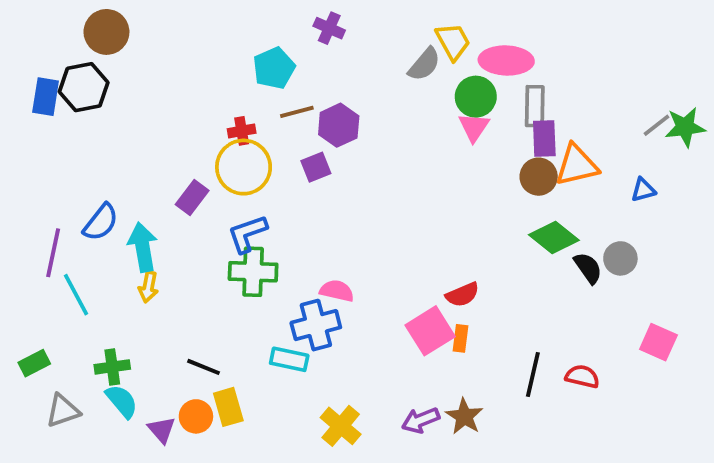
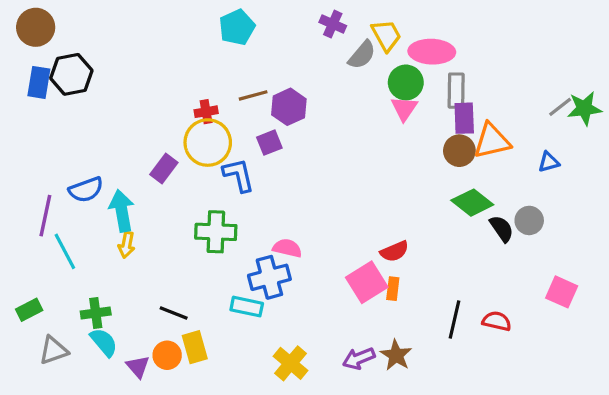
purple cross: (329, 28) -> (333, 24), moved
brown circle: (106, 32) -> (36, 27), moved
cyan pentagon: (274, 68) -> (237, 27), moved
blue semicircle: (101, 222) -> (86, 190), turned 32
blue L-shape: (247, 234) -> (239, 175), moved, turned 96

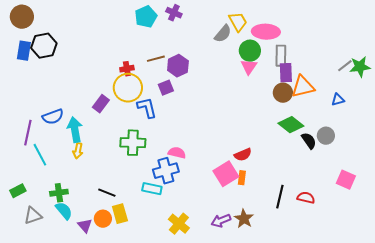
purple cross: (333, 24) -> (174, 13), moved

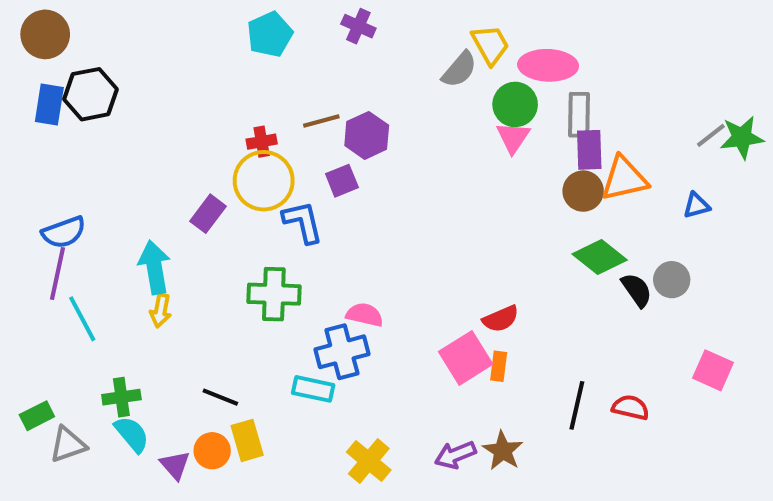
cyan pentagon: (146, 17) -> (270, 34), moved
blue semicircle: (53, 117) -> (64, 232), moved
green rectangle: (18, 191) -> (37, 416), moved

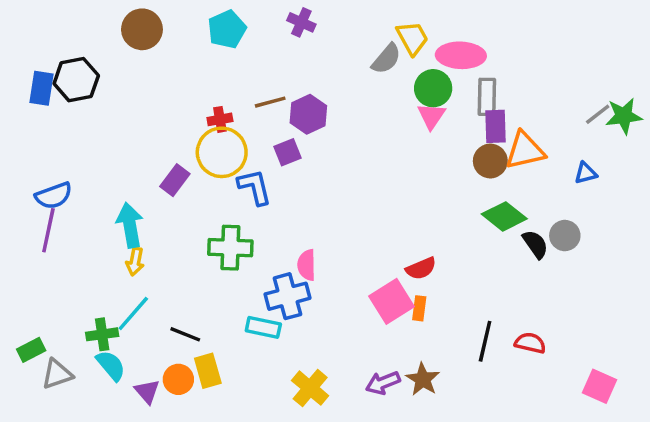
brown circle: (45, 34) -> (142, 29), moved
pink semicircle: (365, 315) -> (307, 265), turned -104
cyan line: (82, 319) -> (133, 314), moved, turned 69
pink square: (713, 370) -> (599, 386), moved

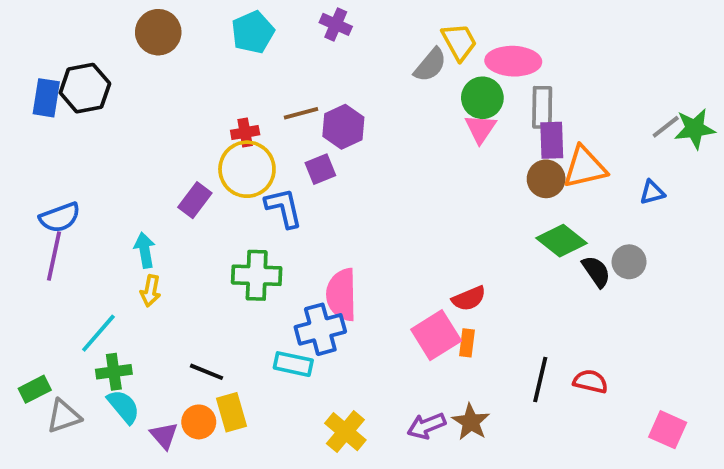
cyan arrow: (130, 225) -> (145, 250), size x0.7
pink semicircle: (307, 265) -> (342, 295), size x1.5
cyan line: (133, 314) -> (98, 333), moved

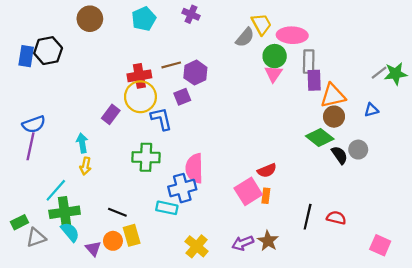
red cross: (245, 133) -> (139, 76), size x1.5
brown circle: (546, 179) -> (334, 117), moved
green cross: (114, 372) -> (65, 212), size x1.5

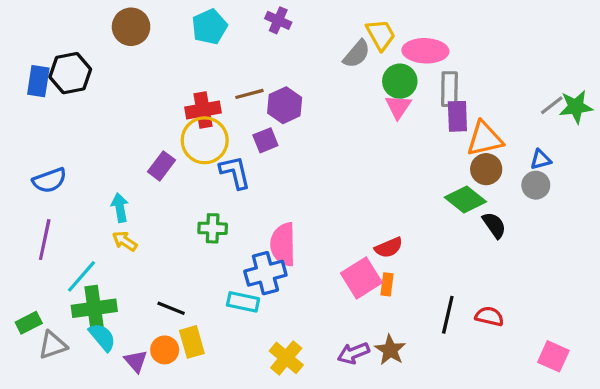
purple line: (30, 146) -> (45, 240), moved
gray circle: (358, 150) -> (536, 185), moved
green cross: (146, 157) -> (213, 228), size x0.7
yellow arrow: (85, 166) -> (125, 241), turned 112

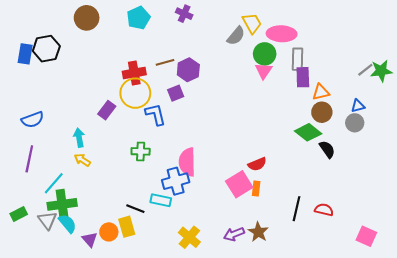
orange triangle: (485, 139) -> (321, 92), size x0.7
black line: (171, 308) -> (135, 209), moved
gray triangle: (53, 345) -> (47, 220), moved, turned -48

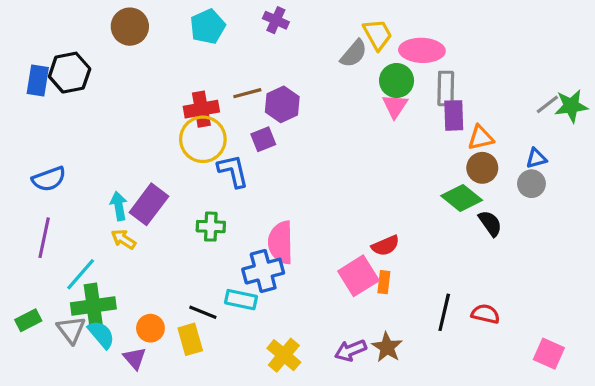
purple rectangle: (107, 110) -> (149, 204), moved, size x1.4
orange circle: (109, 232) -> (150, 328), moved

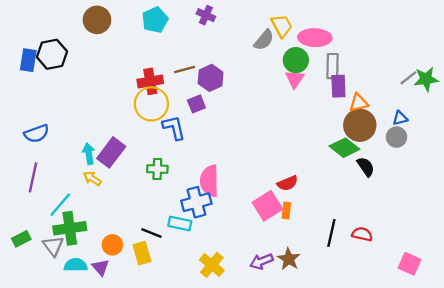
brown circle: (482, 168) -> (360, 125), size x1.4
cyan semicircle: (101, 335) -> (76, 265), moved, turned -50

